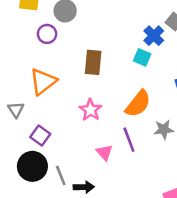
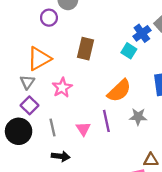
gray triangle: (16, 110) -> (27, 82), moved
pink star: (90, 110) -> (62, 88), moved
gray line: (61, 175) -> (52, 127), moved

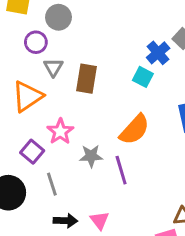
gray triangle: (27, 82) -> (53, 67), moved
purple square: (29, 105) -> (32, 152), moved
gray star: (138, 117) -> (91, 156), moved
pink triangle: (83, 129) -> (100, 220), moved

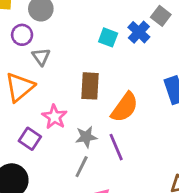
cyan square: (143, 77) -> (108, 37), moved
brown rectangle: (86, 79) -> (90, 86), moved
gray line: (52, 184) -> (82, 167), moved, turned 50

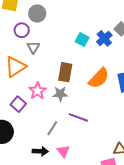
orange semicircle: (125, 107) -> (99, 78), moved
gray star: (86, 137) -> (60, 94), moved
purple line: (116, 147) -> (78, 117), turned -54

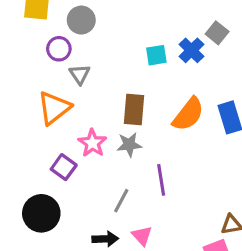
cyan square: (82, 40) -> (156, 55), turned -32
purple line: (78, 117) -> (161, 180), turned 66

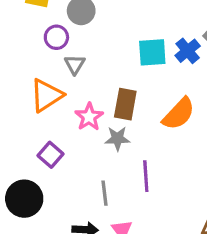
cyan square: (156, 55) -> (152, 52), size x1.4
pink star: (92, 143) -> (89, 117), moved
gray line: (121, 201) -> (104, 193), turned -40

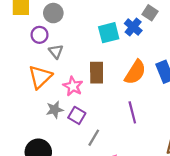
gray star: (117, 139) -> (55, 110), moved
purple square: (51, 155) -> (77, 115), moved
purple line: (146, 176) -> (132, 112), moved
gray line: (104, 193) -> (94, 138), turned 48

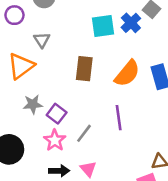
purple circle: (40, 35) -> (14, 15), moved
pink star: (73, 86) -> (55, 140), moved
gray line: (94, 138) -> (84, 133), moved

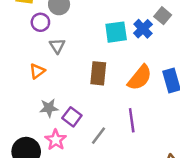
purple circle: (14, 15) -> (40, 22), moved
orange triangle: (21, 66) -> (37, 71), size x0.6
pink star: (55, 140) -> (56, 140), moved

